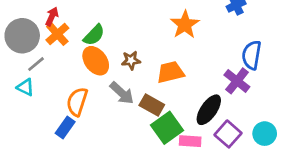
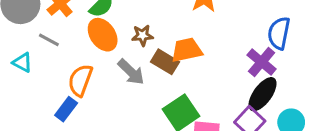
gray line: (36, 64) -> (49, 40), moved, turned 66
brown rectangle: (152, 105) -> (165, 62), moved
black ellipse: (209, 110) -> (263, 94), moved

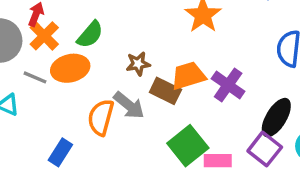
orange ellipse: (103, 35) -> (70, 68), moved, turned -64
purple cross: (262, 62) -> (228, 85), moved
orange semicircle: (80, 80) -> (101, 117), moved

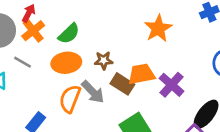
orange ellipse: (70, 68) -> (66, 63), moved

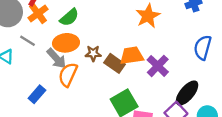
brown star: (104, 60) -> (93, 53), moved
gray arrow: (93, 92) -> (56, 58), moved

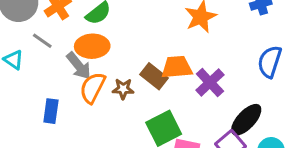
brown star: (93, 53) -> (123, 89), moved
blue rectangle: (37, 94) -> (51, 111), turned -36

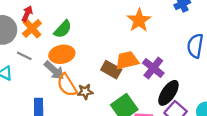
orange semicircle: (93, 88) -> (67, 85), turned -50
brown star: (123, 89) -> (85, 92), moved
black ellipse: (246, 120) -> (168, 93), moved

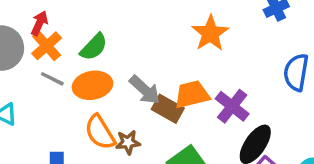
gray line: (24, 56) -> (52, 79), moved
gray arrow: (54, 70) -> (145, 90), moved

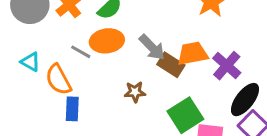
gray line: (52, 79) -> (81, 52), moved
orange semicircle: (100, 132) -> (58, 80), moved

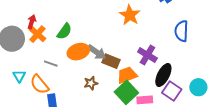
orange ellipse: (107, 41) -> (78, 52), moved
orange trapezoid: (192, 54) -> (127, 75), moved
cyan triangle: (30, 62) -> (19, 76), turned 40

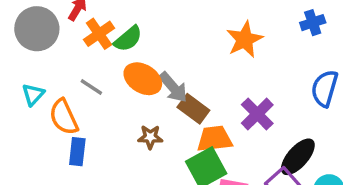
orange cross: (37, 34) -> (99, 34), moved
orange ellipse: (78, 52) -> (143, 79), turned 35
black ellipse: (163, 75) -> (298, 157), moved

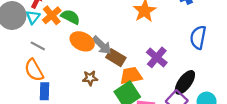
green semicircle: (128, 39) -> (70, 17), turned -108
gray line: (91, 87) -> (38, 46), moved
cyan triangle: (33, 94) -> (33, 17), moved

